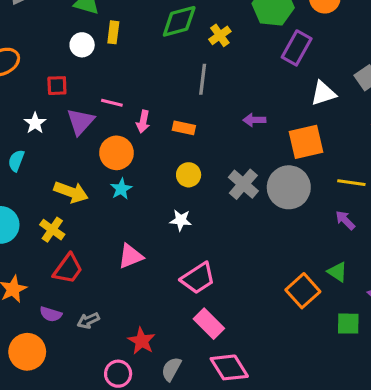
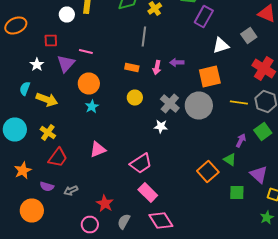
pink arrow: (143, 122) -> (157, 68), moved
yellow arrow: (71, 192) -> (47, 100), moved
white star: (181, 220) -> (161, 126), moved
purple arrow: (345, 220) -> (241, 140), moved, turned 72

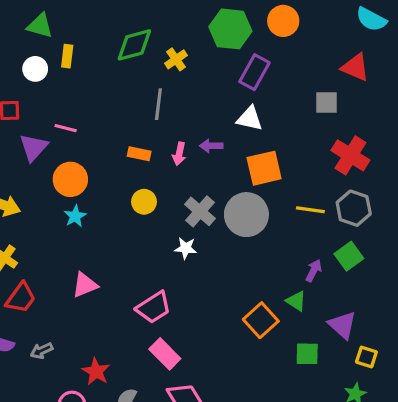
gray square: (249, 36) -> (326, 103), turned 35
white triangle: (221, 46) -> (250, 119), moved, turned 30

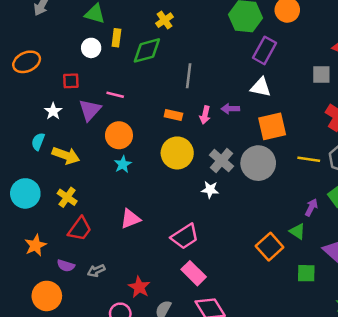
green diamond: (134, 45) -> (147, 50), moved
yellow cross: (176, 59) -> (165, 20), moved
yellow circle: (144, 202) -> (177, 153), size x1.6

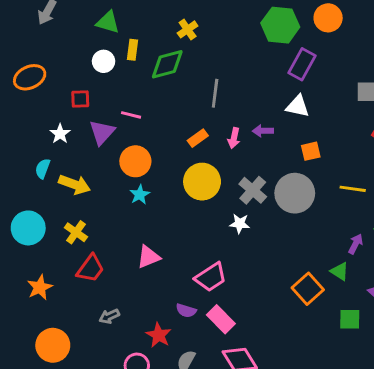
orange rectangle: (173, 115) -> (198, 138), turned -48
orange square: (272, 126) -> (311, 151), size x0.6
purple semicircle: (66, 266) -> (186, 311), moved

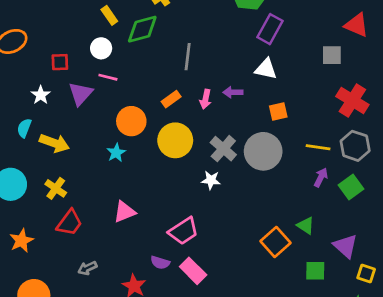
yellow rectangle: (132, 50) -> (109, 15), turned -42
white circle: (104, 61) -> (101, 48), moved
orange circle: (135, 161) -> (131, 121), moved
purple arrow: (356, 244) -> (321, 177), moved

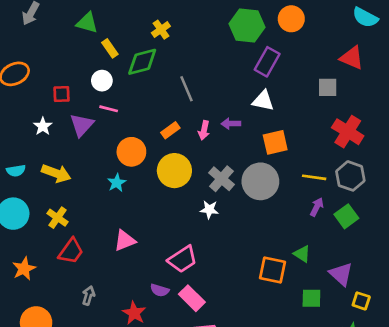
gray line: (188, 57) -> (187, 89), turned -30
orange square: (278, 112) -> (275, 142), size x1.4
cyan semicircle: (24, 128) -> (16, 171), moved, turned -120
orange square: (275, 242) -> (272, 270), turned -36
gray arrow: (87, 268) -> (88, 296), turned 132

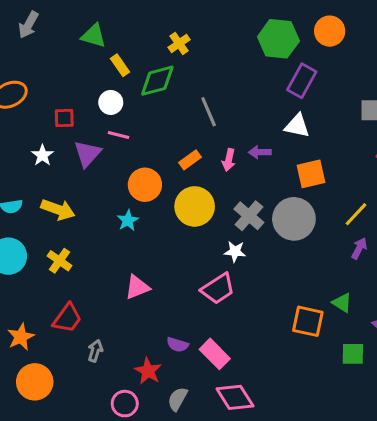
yellow line: (314, 177) -> (356, 214), turned -55
red trapezoid: (71, 251) -> (67, 318), moved
pink trapezoid: (182, 259) -> (218, 289), moved
orange star: (24, 269) -> (21, 337), moved

